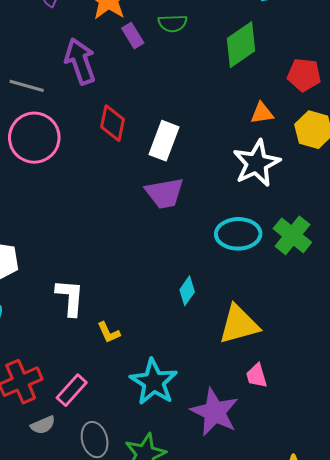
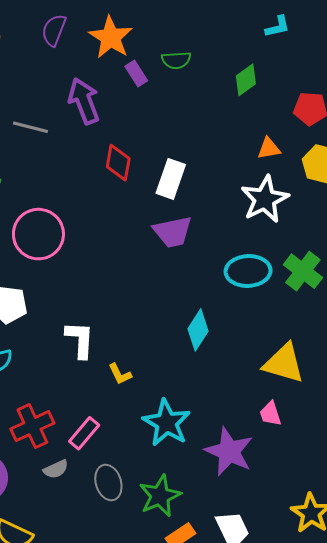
green diamond: (241, 45) -> (246, 80), size x0.7
pink circle: (34, 138) -> (38, 234), moved
cyan diamond: (187, 291) -> (198, 330), size x1.4
yellow triangle: (239, 324) -> (284, 363), moved, turned 33

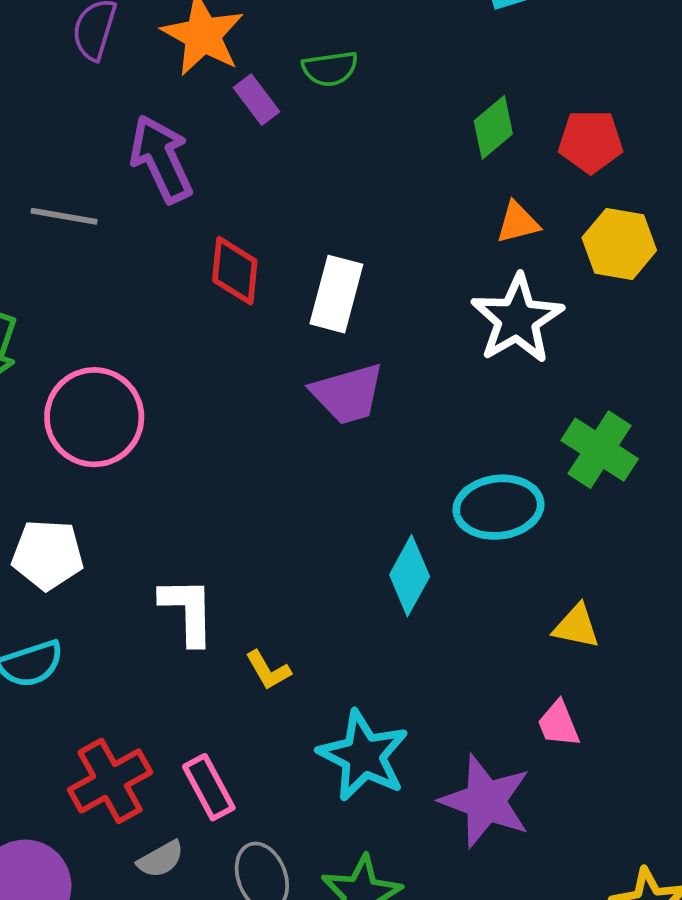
green diamond: (246, 80) -> (493, 127), moved
cyan ellipse: (248, 271) -> (498, 507), moved
yellow triangle: (284, 363) -> (576, 626), size x0.6
pink rectangle: (84, 433) -> (209, 787), turned -64

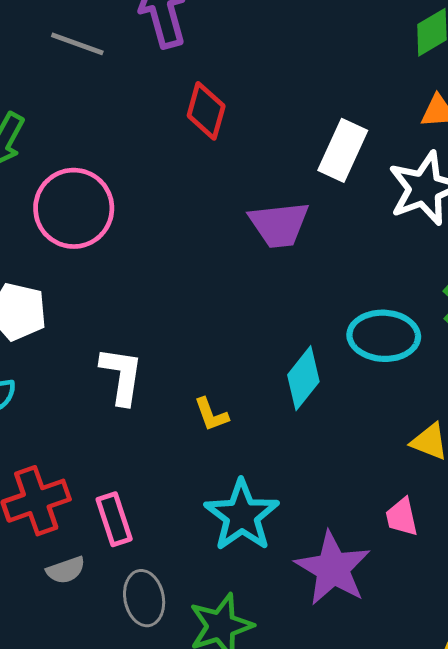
white rectangle: (336, 294) -> (343, 150), moved
yellow L-shape: (268, 670) -> (211, 414), moved

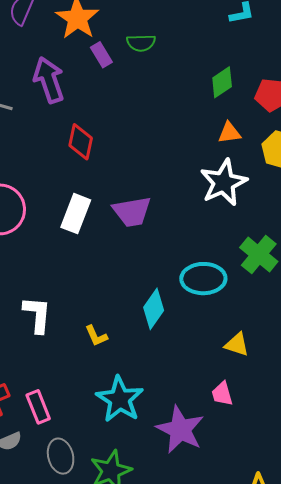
white rectangle: (343, 150) -> (76, 214), moved

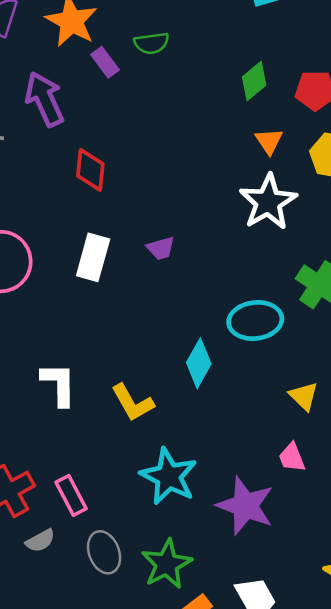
orange triangle: (229, 133) -> (269, 141), turned -50
purple trapezoid: (132, 212) -> (161, 248), size x0.6
yellow L-shape: (96, 336) -> (133, 403), size x1.5
yellow triangle: (237, 344) -> (304, 396), turned 32

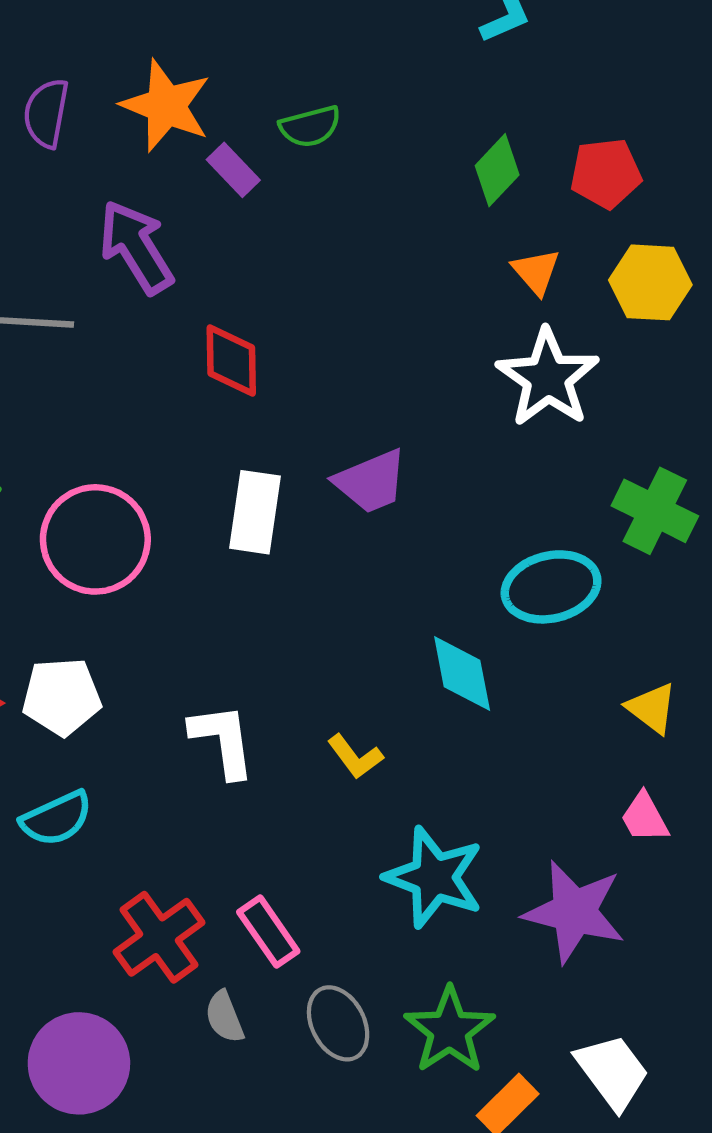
purple trapezoid: (161, 248) -> (371, 482), size x1.5
cyan diamond: (199, 363) -> (462, 674), turned -33
yellow L-shape: (133, 403) -> (355, 757), size x0.7
gray semicircle: (40, 541) -> (225, 1017), turned 104

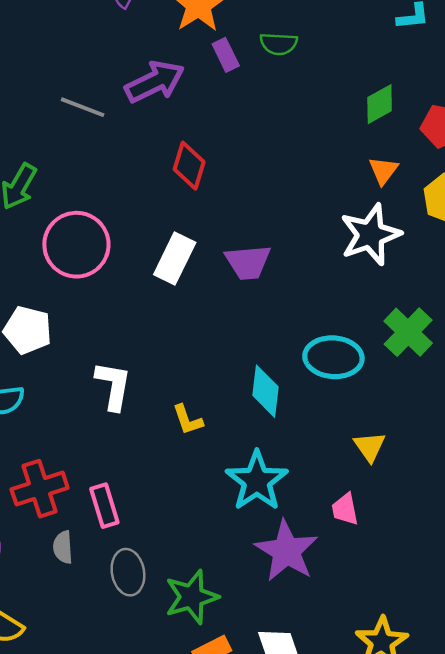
purple arrow: (136, 247) -> (155, 82), turned 78
cyan star: (434, 877) -> (257, 481), moved

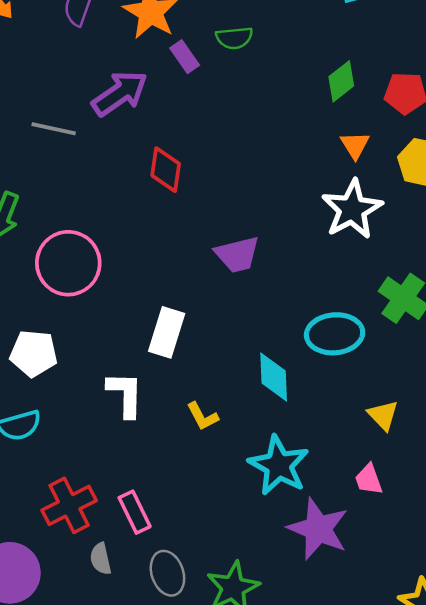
white rectangle: (175, 258) -> (167, 332), moved

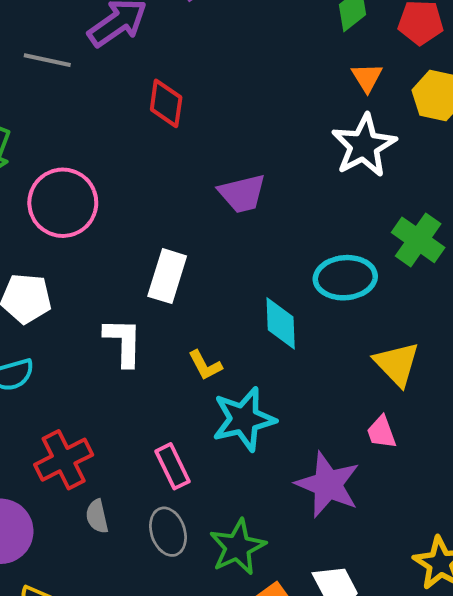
yellow triangle: (383, 415) -> (397, 364), size x1.4
cyan star: (279, 465) -> (244, 419), moved, turned 30
pink rectangle: (135, 512) -> (173, 466), moved

